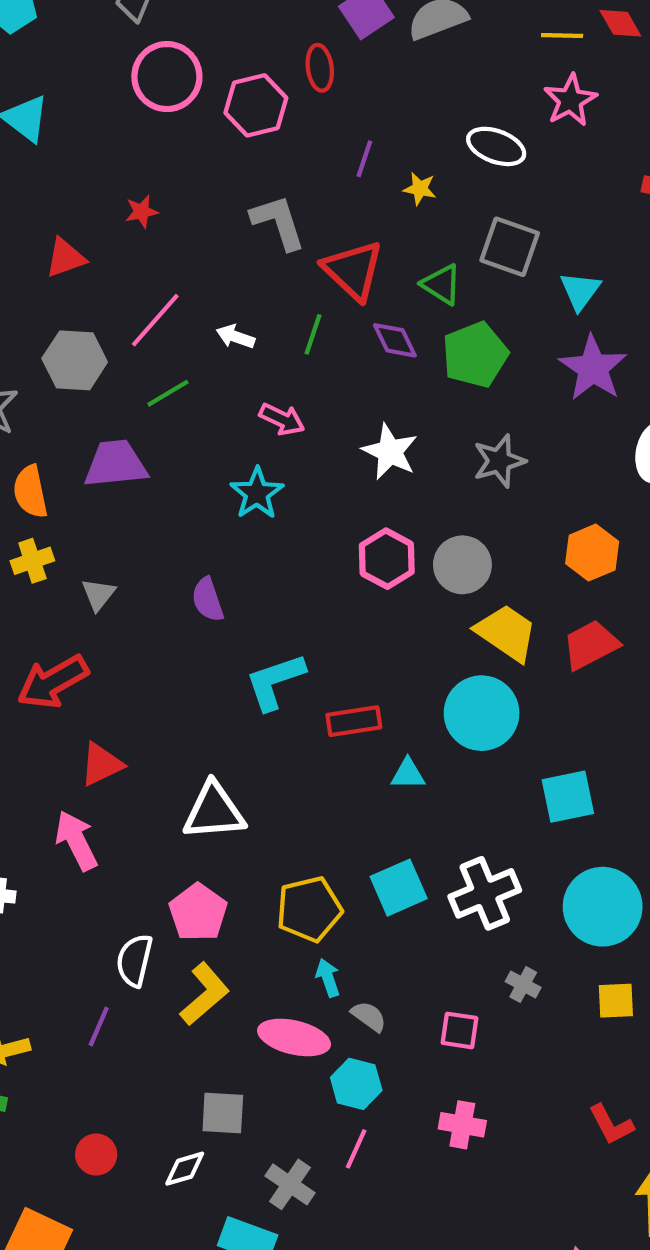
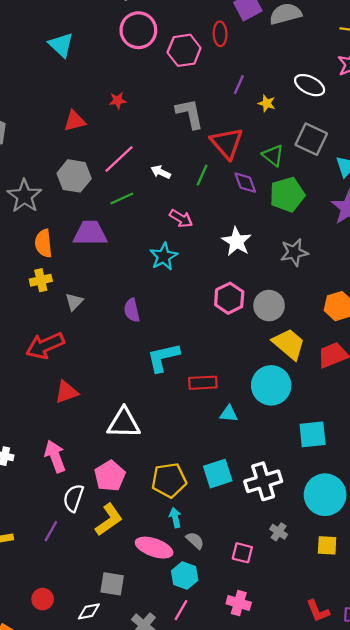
pink arrow: (76, 841) -> (55, 456), moved

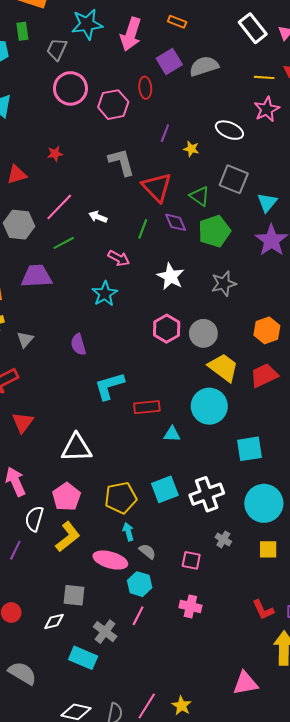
green line: (202, 175) -> (143, 229), moved
red triangle: (66, 392) -> (23, 422), turned -30

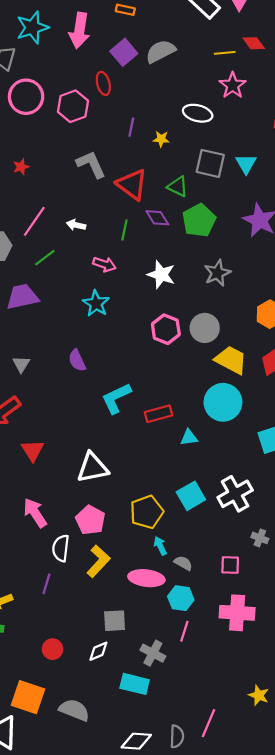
cyan triangle: (267, 202) -> (246, 164), moved
pink cross: (190, 606) -> (237, 613), size x1.5
yellow star: (182, 706) -> (259, 695), moved

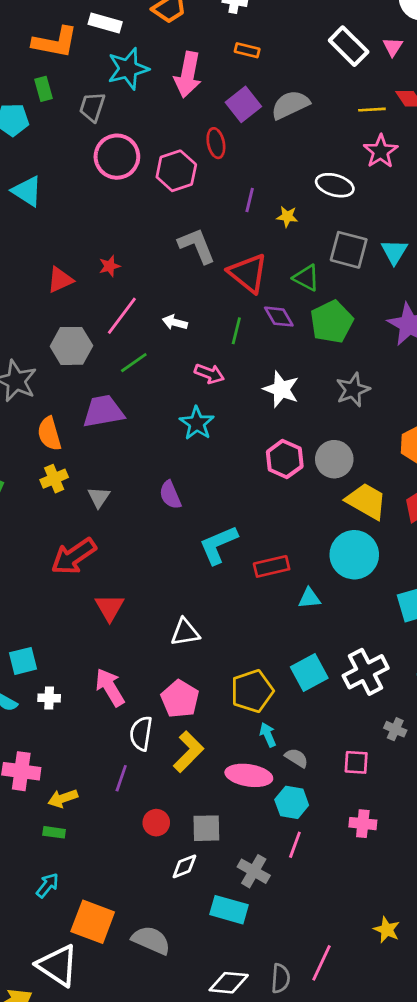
red star: (21, 167) -> (110, 266), moved
white triangle: (93, 468) -> (185, 632), size x0.7
pink cross: (237, 613) -> (363, 824), size x0.6
red circle: (53, 649) -> (156, 823), moved

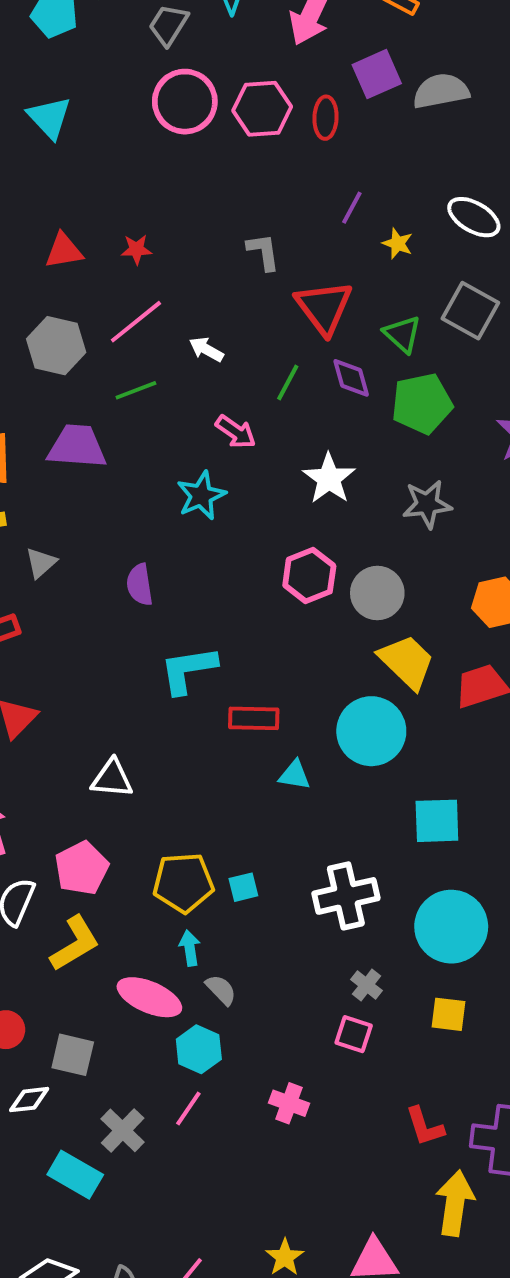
pink hexagon: (176, 171) -> (262, 109), moved
gray L-shape: (197, 246) -> (263, 252), size x0.7
cyan square: (309, 672) -> (243, 887), moved, size x0.6
pink square: (356, 762) -> (354, 1034), moved

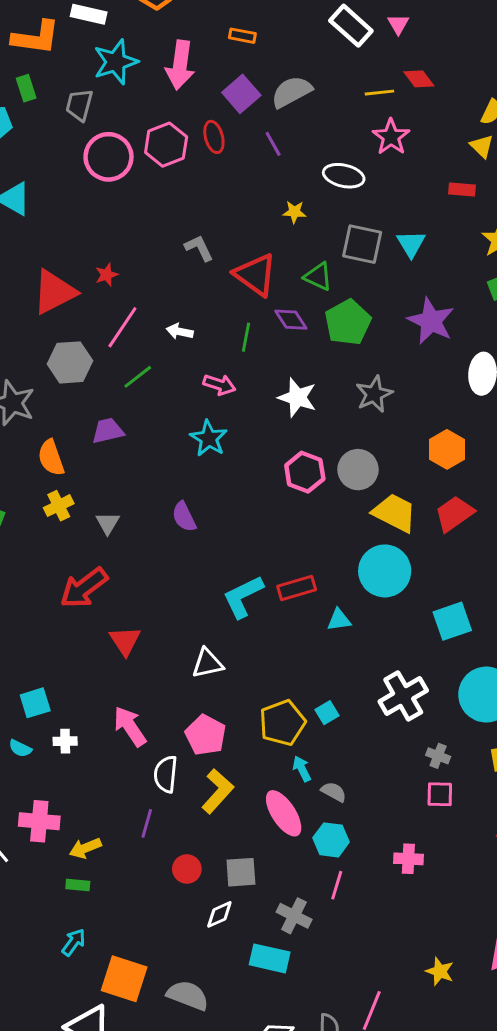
purple line: (352, 208) -> (273, 144), moved, turned -40
red triangle: (64, 251) -> (54, 292), size x1.6
purple trapezoid: (77, 446) -> (108, 431), size x0.7
cyan L-shape: (188, 670) -> (243, 597), moved
pink ellipse: (149, 997) -> (284, 813), turned 51

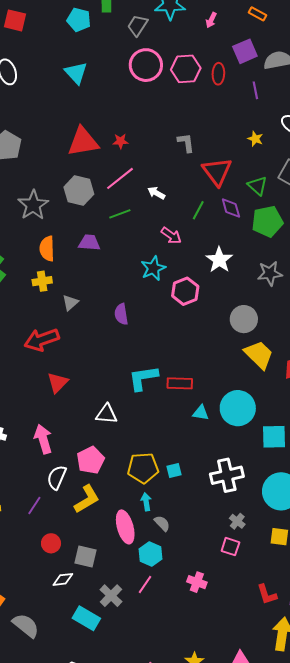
pink arrow: (180, 65) -> (211, 20), size x0.5
pink hexagon: (305, 472) -> (185, 291), moved
cyan circle: (385, 571) -> (238, 408), moved

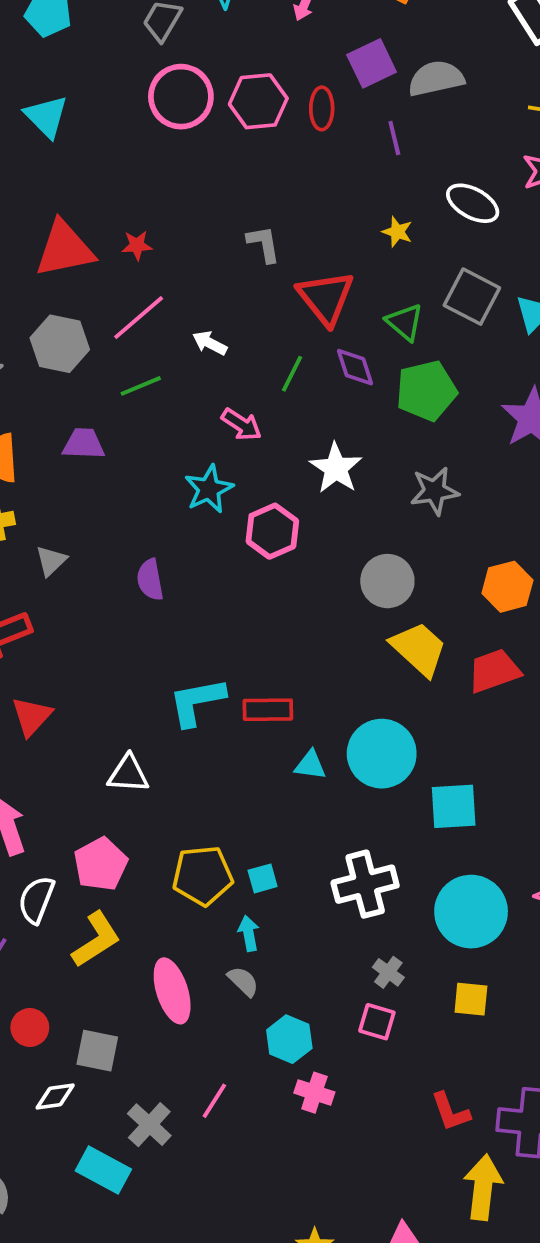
cyan arrow: (146, 502) -> (249, 933), moved
cyan hexagon: (151, 554) -> (289, 1039), moved

